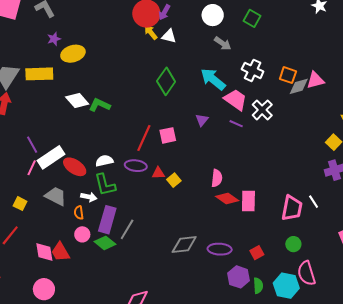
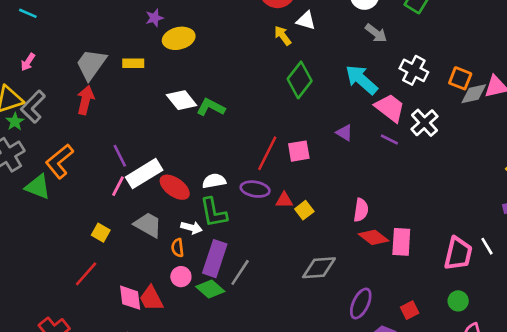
yellow arrow: (151, 32) -> (283, 36), moved
yellow rectangle: (39, 74) -> (133, 63), size x0.6
purple triangle: (202, 120) -> (344, 133), turned -40
gray diamond: (184, 245) -> (319, 268), moved
purple ellipse: (220, 249) -> (361, 303), turned -70

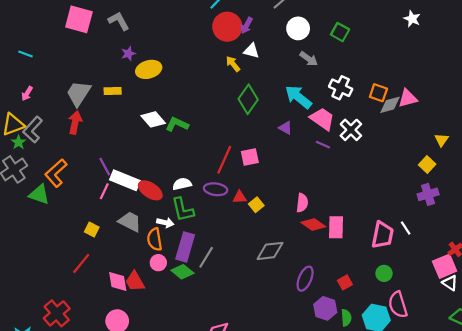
purple triangle: (344, 133) -> (285, 128), moved
white rectangle: (144, 174) -> (125, 180), turned 56
orange semicircle: (178, 248) -> (155, 239), size x1.5

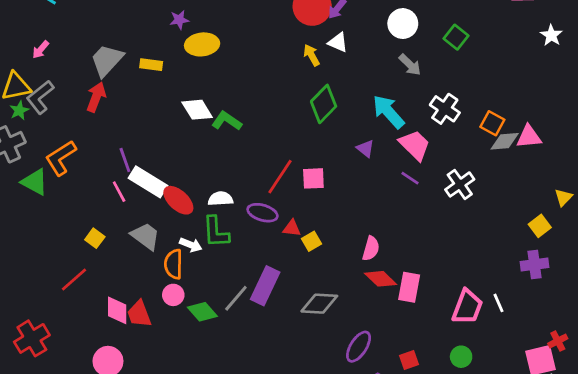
white cross: (351, 130) -> (460, 184), moved
pink line: (104, 191) -> (119, 192), turned -63
purple rectangle: (185, 247) -> (265, 286), moved

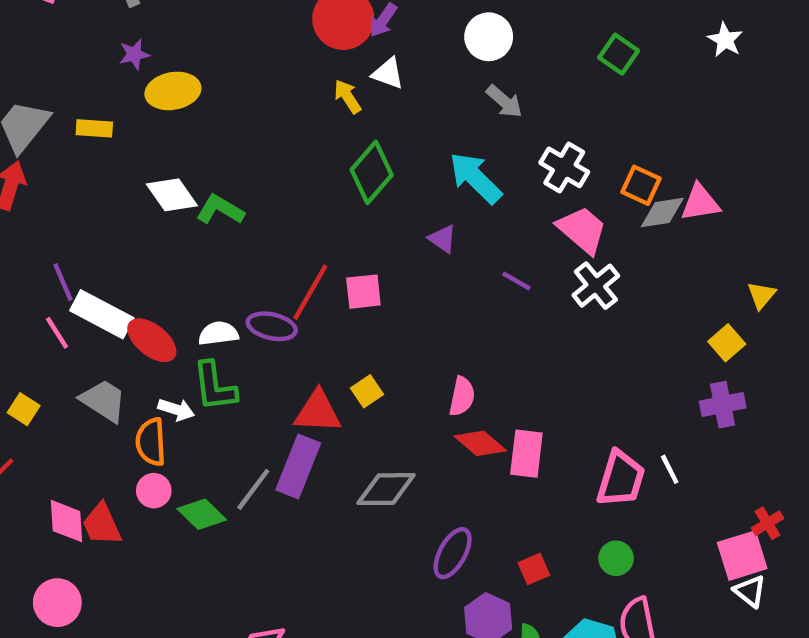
green square: (456, 37) -> (619, 54), moved
pink trapezoid: (415, 145) -> (582, 230), moved
purple ellipse: (262, 213) -> (272, 326), moved
red triangle: (292, 228) -> (318, 412), moved, size x1.6

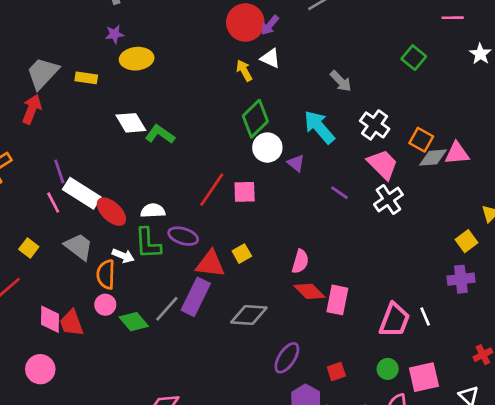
white circle: (489, 37) -> (267, 148), moved
purple ellipse: (272, 326) -> (183, 236), moved
pink square: (742, 556) -> (424, 377), moved

